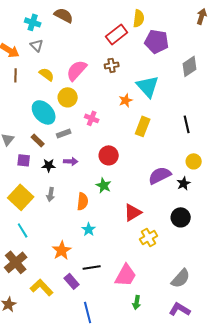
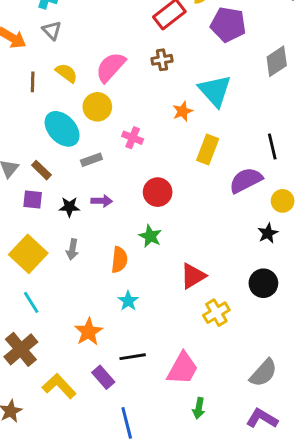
brown line: (16, 75) -> (33, 82), moved
brown rectangle: (38, 140) -> (41, 170), moved
purple semicircle: (160, 175) -> (246, 180), moved

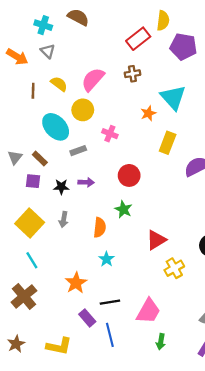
yellow L-shape: (59, 386) -> (59, 346), moved, turned 145
blue line: (127, 423) -> (110, 335), moved

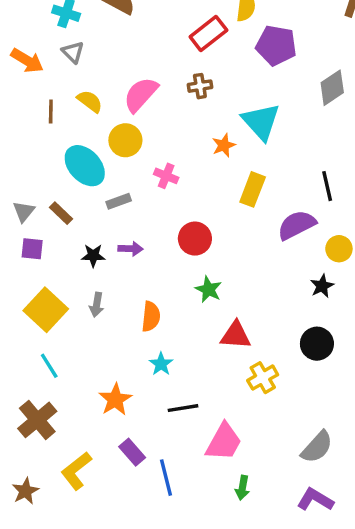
purple square: (33, 181) -> (32, 249), moved
green star: (123, 209) -> (208, 289), moved
red triangle: (156, 240) -> (236, 335), turned 35
black line: (110, 302) -> (183, 408), moved
yellow L-shape: (59, 346) -> (76, 471), moved, turned 130

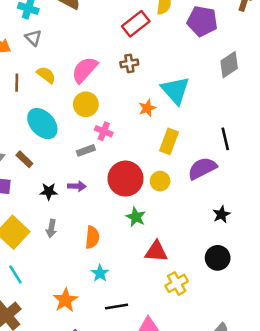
purple pentagon: (276, 45) -> (202, 21), moved
yellow circle: (125, 140) -> (86, 104), moved
gray rectangle: (119, 201) -> (86, 150), moved
red circle: (195, 239) -> (125, 179), size x1.4
yellow circle: (339, 249) -> (160, 181), moved

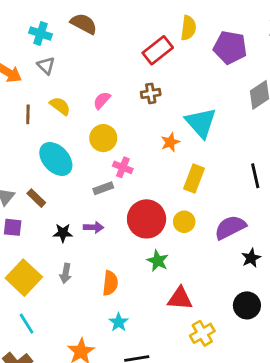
pink semicircle: (85, 70) -> (102, 100), size x0.6
purple semicircle: (202, 168) -> (230, 227), moved

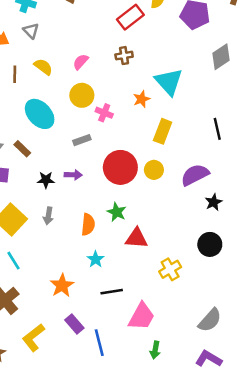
pink cross: (123, 167) -> (104, 113), moved
green star: (158, 261) -> (117, 212), moved
red triangle: (180, 298) -> (137, 238), moved

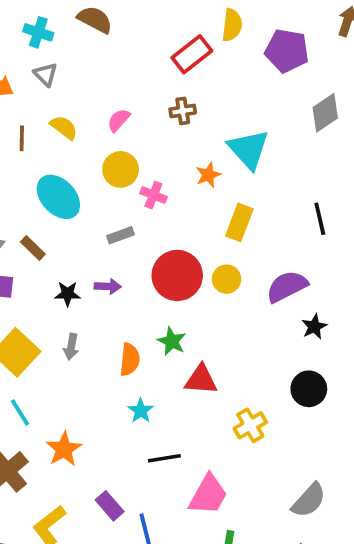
orange star: (62, 285) -> (64, 449), moved

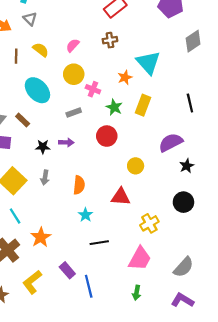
red circle: (177, 275) -> (107, 136), size x0.7
yellow circle: (227, 279) -> (136, 166), moved
green star: (172, 341) -> (114, 107), moved
pink trapezoid: (208, 495) -> (140, 259), moved

